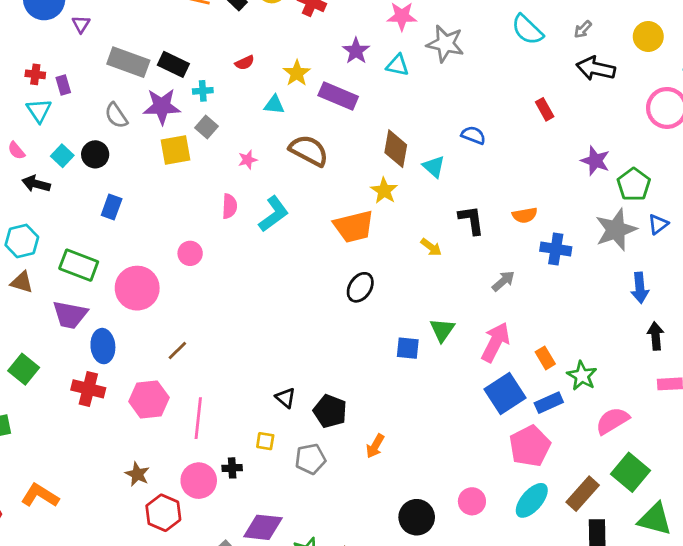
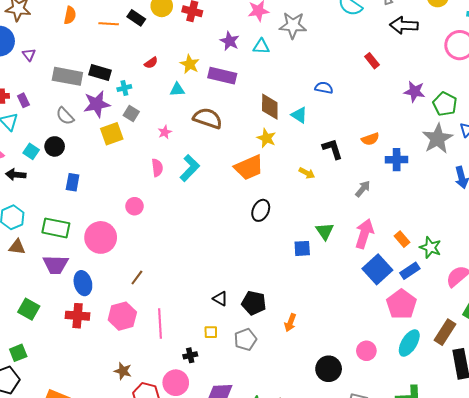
pink circle: (199, 481) -> (176, 383), moved

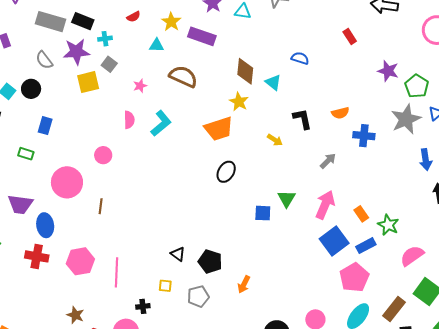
green rectangle: (56, 228) -> (26, 154), moved, size x0.6
brown line: (137, 277) -> (101, 206), moved, turned -35

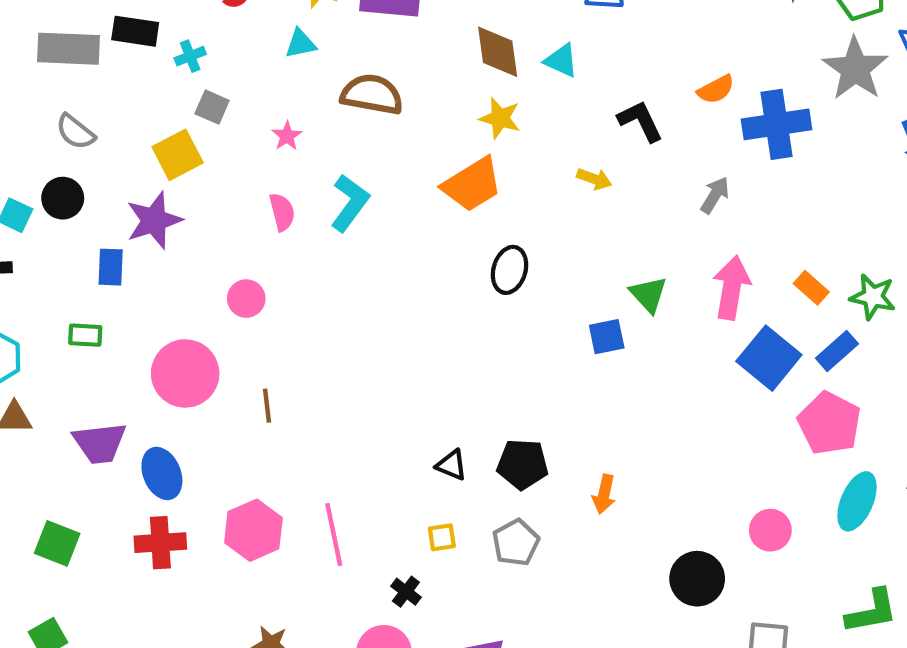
purple star: (76, 52) -> (154, 220), moved
blue cross: (364, 136) -> (777, 124), size x1.4
black cross: (143, 306) -> (406, 592), turned -32

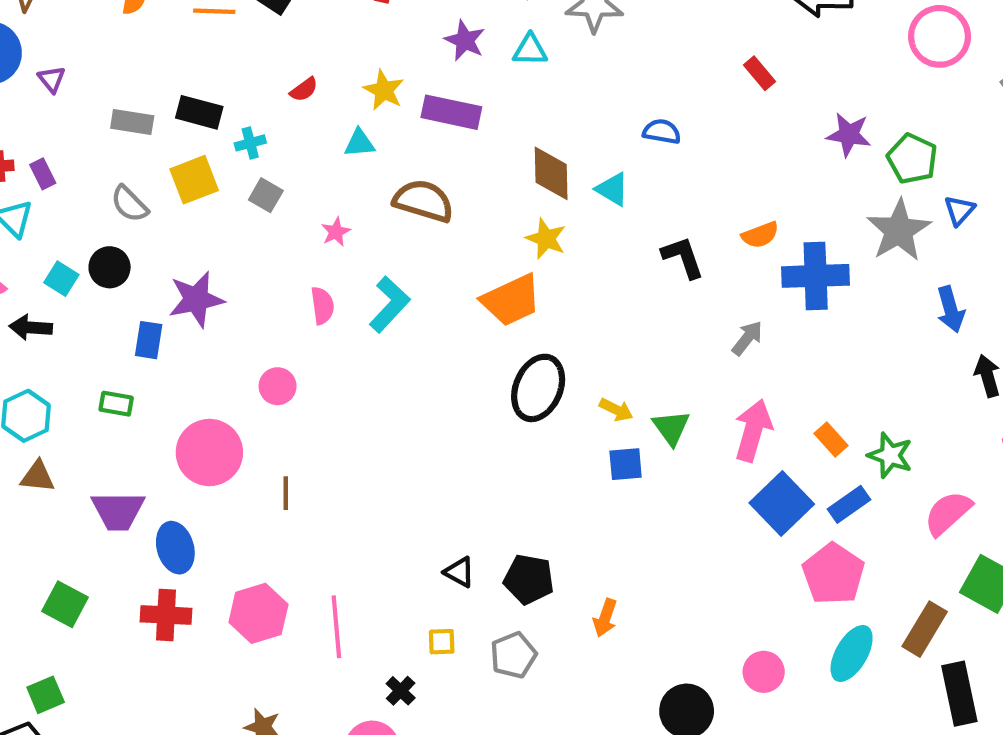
gray rectangle: (69, 49) -> (132, 122), size x0.7
yellow square: (178, 155) -> (194, 180), moved
yellow arrow: (594, 179) -> (616, 410), moved
black ellipse: (509, 270) -> (538, 388), size x1.4

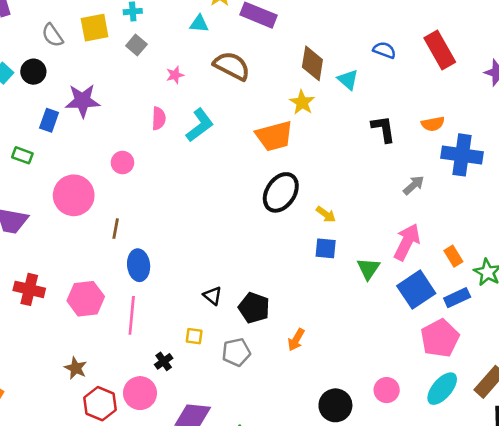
red rectangle: (759, 73) -> (440, 50), moved, size x1.8
green triangle: (671, 428) -> (368, 269), moved
blue ellipse: (175, 548) -> (139, 265), moved

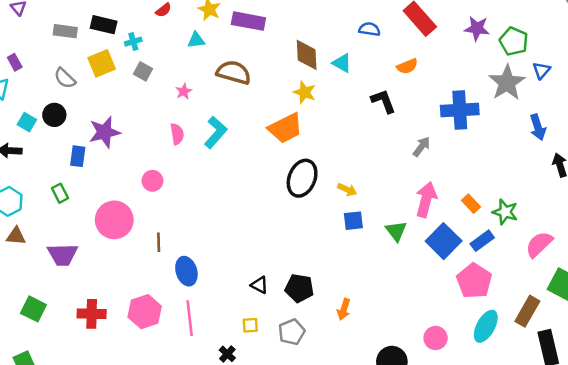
orange semicircle: (433, 124) -> (407, 66), moved
green rectangle: (22, 155) -> (60, 193), turned 54

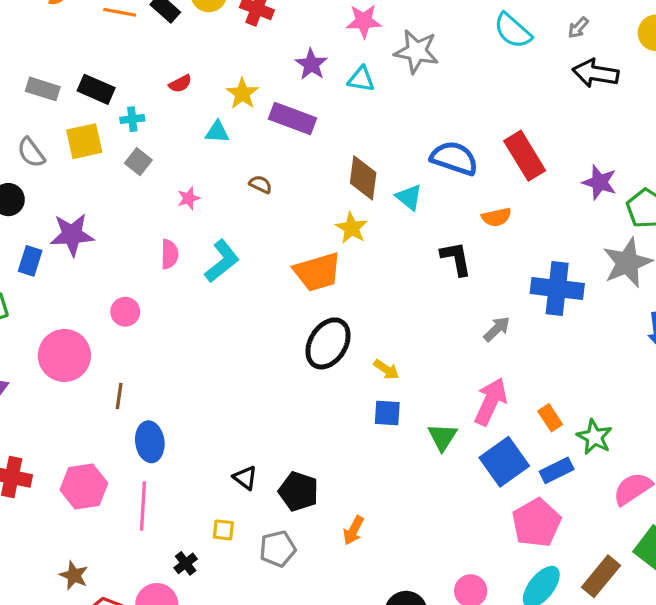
blue semicircle: (369, 29) -> (454, 158), size x1.6
brown semicircle: (234, 72) -> (260, 184), size x0.5

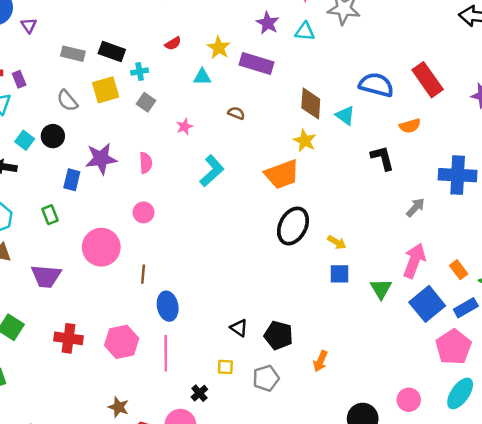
pink semicircle: (170, 254) -> (146, 163), moved

